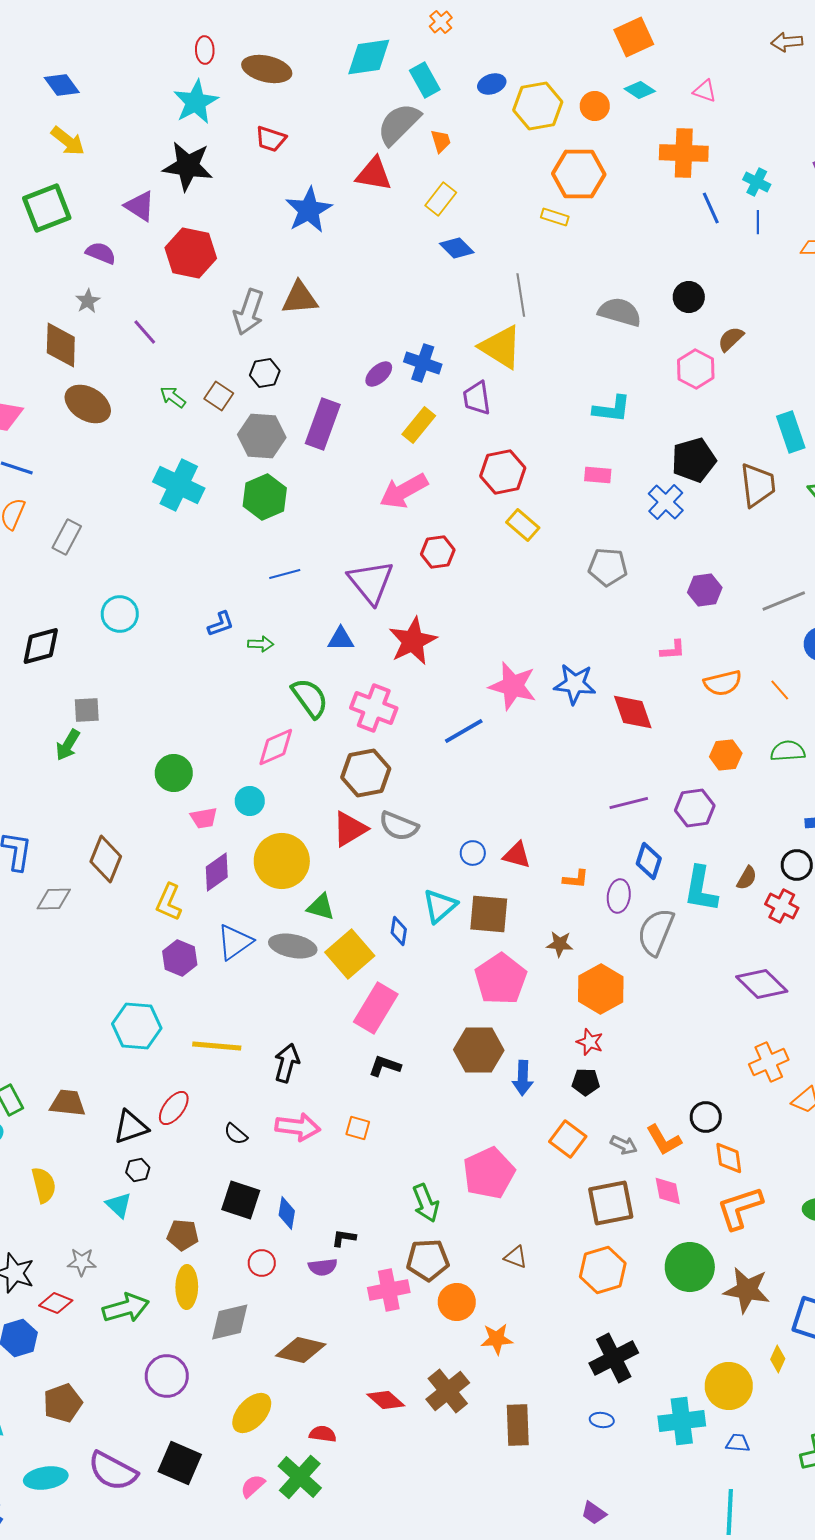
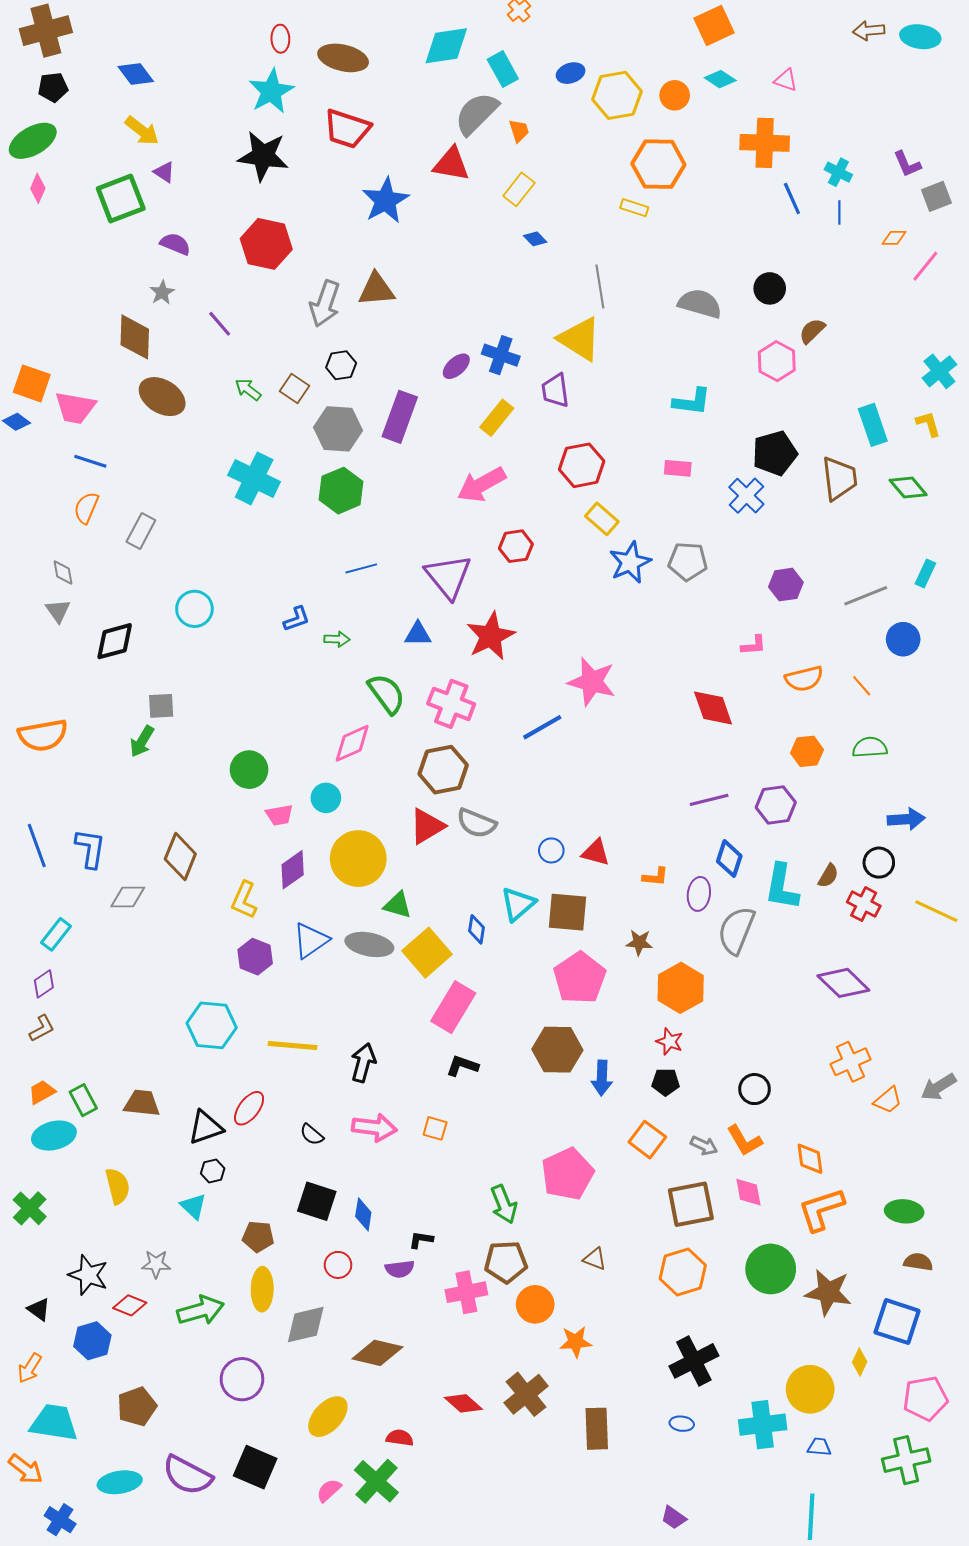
red trapezoid: (271, 139) -> (347, 129), size x1.5
purple triangle: (140, 206) -> (164, 172), moved, size x0.7
blue diamond: (457, 248) -> (535, 239), size x0.7
blue star: (575, 684) -> (630, 562), moved, turned -30
black circle: (706, 1117) -> (755, 1089), moved

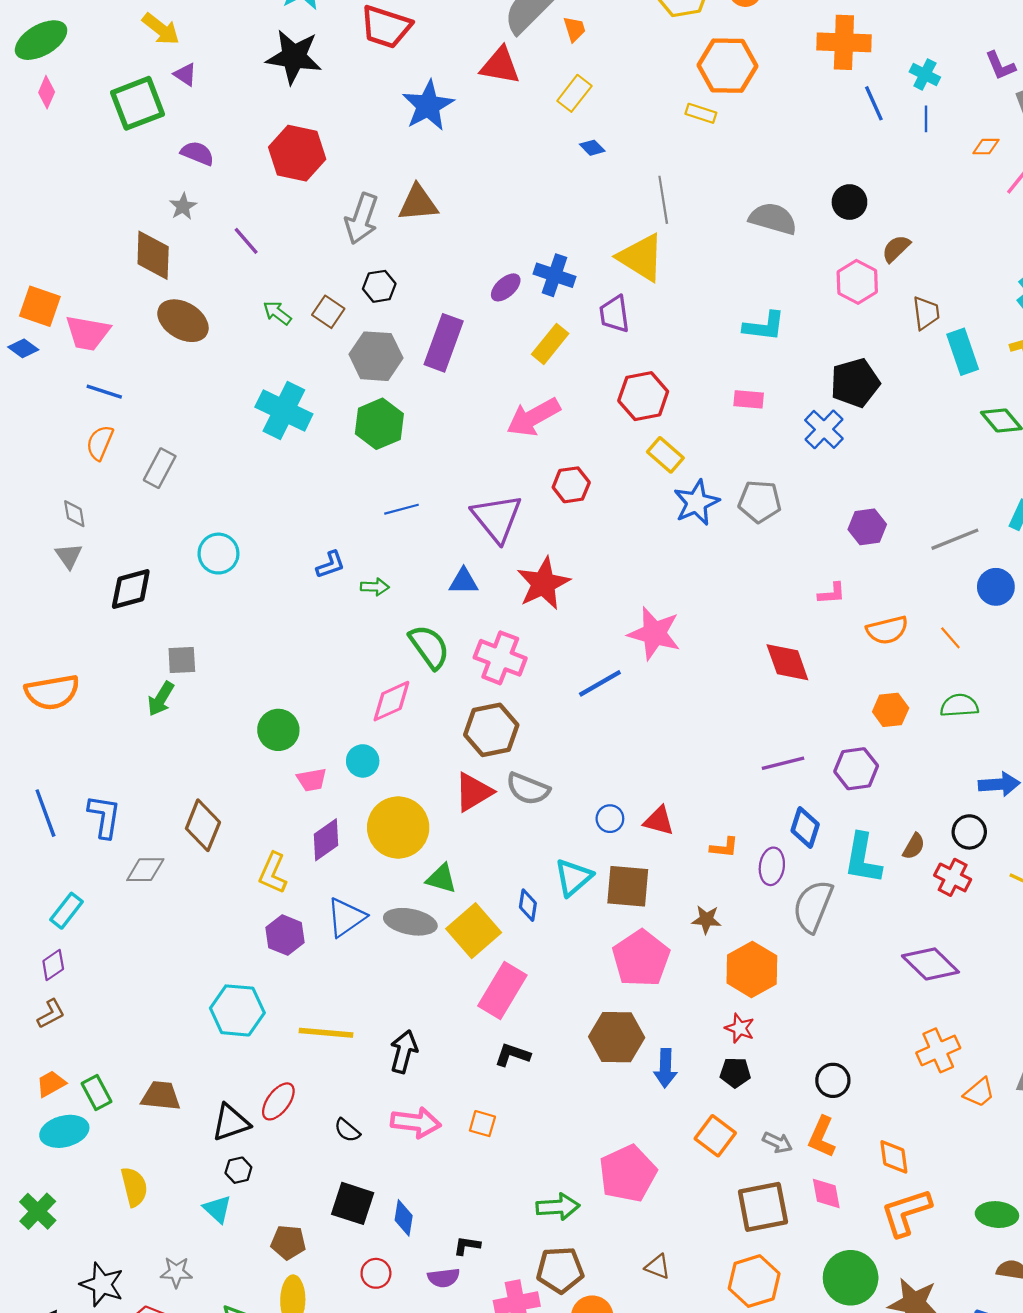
brown trapezoid: (839, 478) -> (926, 313), moved, size x0.7
orange L-shape: (744, 1141) -> (822, 1137), turned 54
green arrow: (504, 1204) -> (558, 1207), turned -72

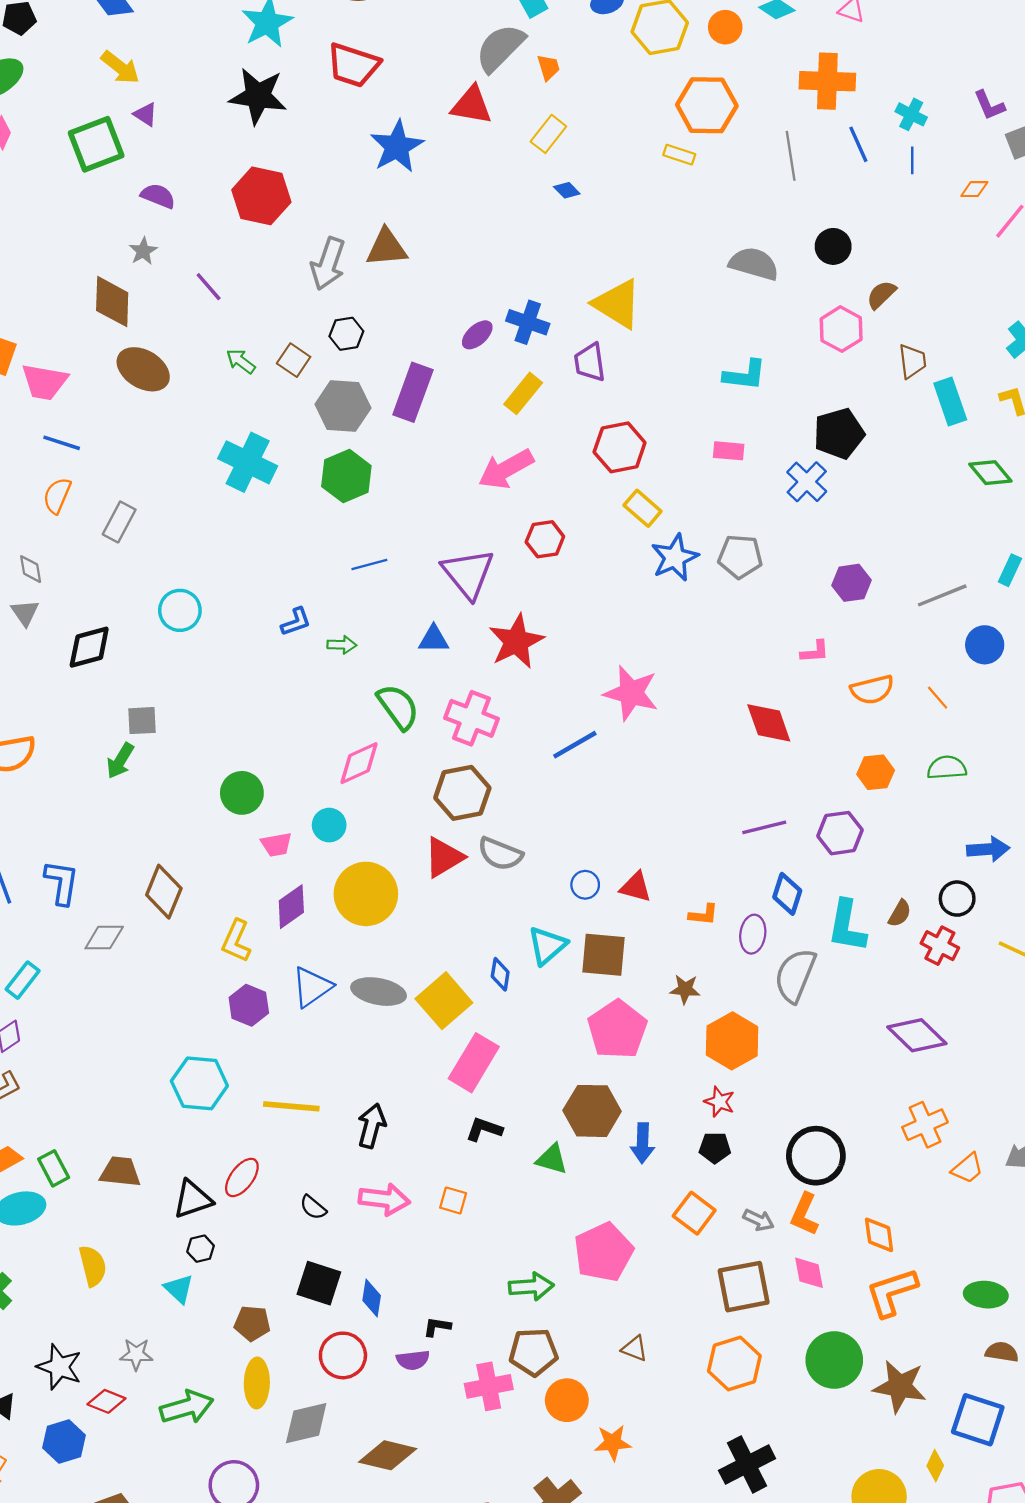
gray line: (663, 200) -> (791, 156), moved
green triangle: (441, 879) -> (552, 1159), moved
black circle: (833, 1080) -> (816, 1156), size x1.6
red circle: (376, 1273) -> (343, 1355), size x1.5

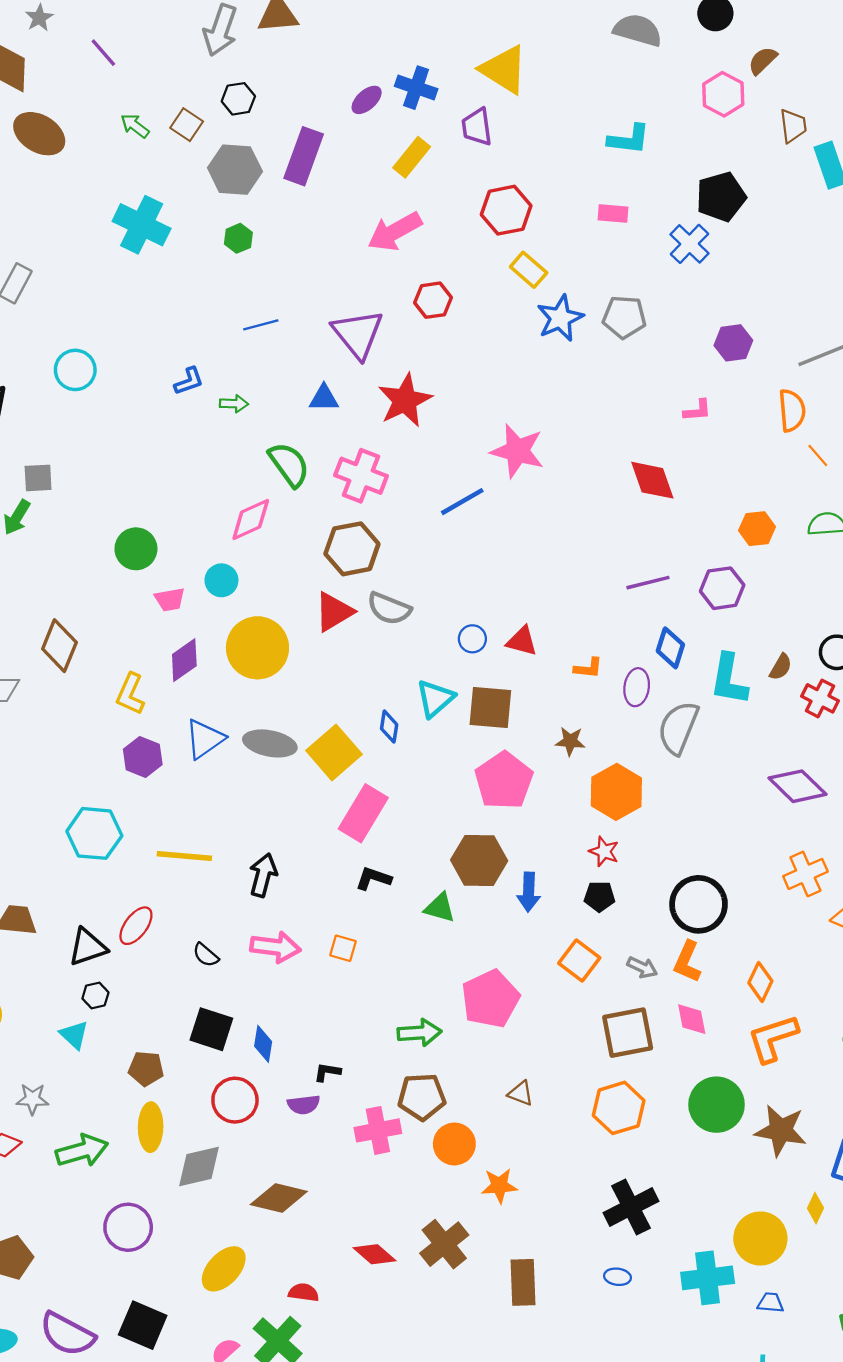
green hexagon: (346, 476) -> (238, 238), size x0.6
orange semicircle: (872, 690) -> (792, 410), moved, turned -81
orange diamond: (879, 1235) -> (760, 982), turned 33

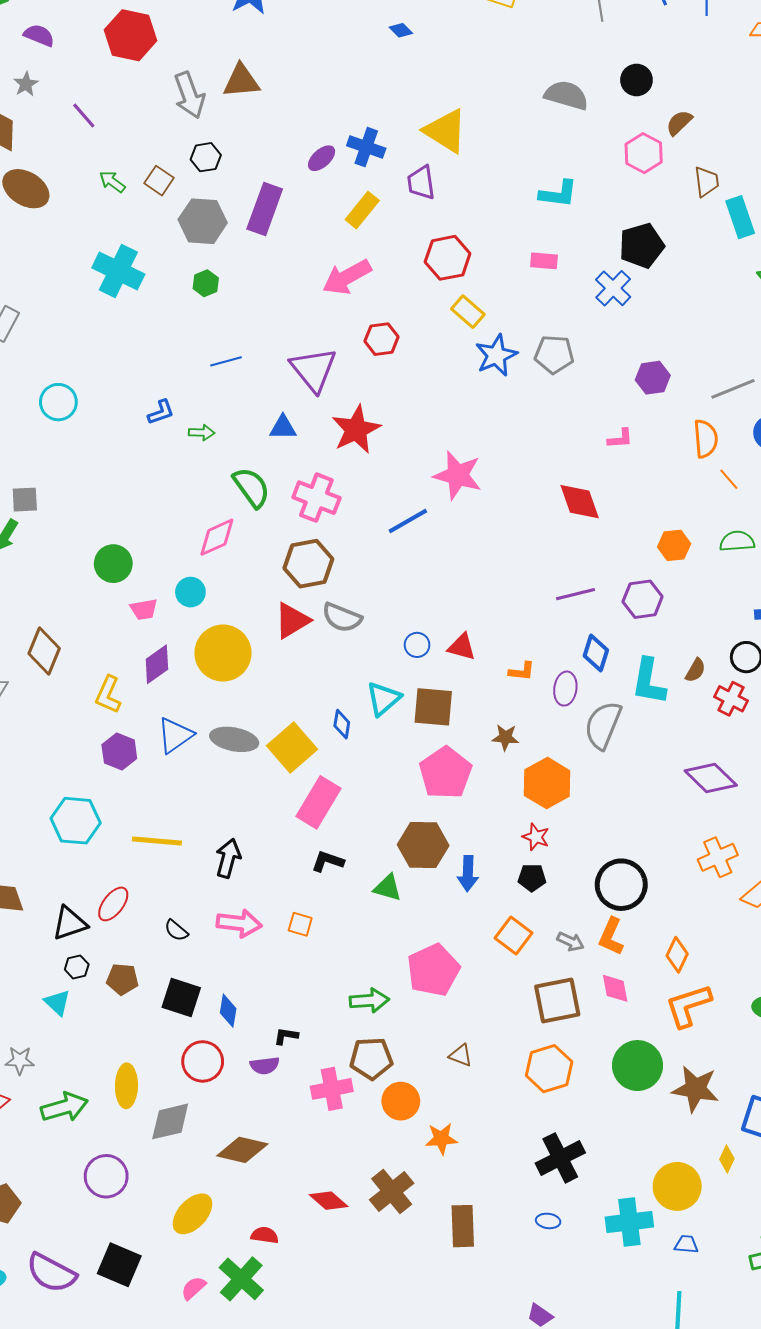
gray arrow: (220, 30) -> (189, 95), turned -39
brown pentagon: (146, 1069) -> (122, 979), moved

